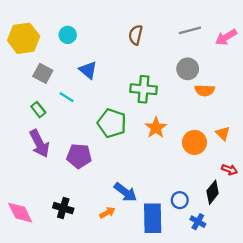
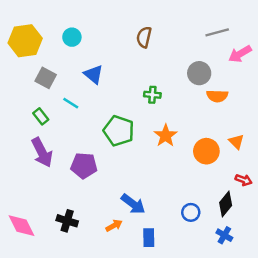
gray line: (190, 30) -> (217, 32), moved
pink arrow: (226, 37) -> (240, 54), moved
green cross: (144, 89) -> (152, 95), size x0.6
blue rectangle: (153, 218) -> (149, 238), moved, size x0.6
blue cross: (198, 222) -> (224, 235), moved

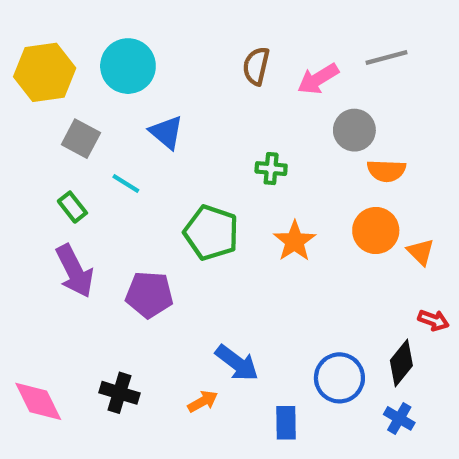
cyan circle: (72, 37) -> (128, 66), size x1.6
pink arrow: (240, 54) -> (318, 79), moved
orange circle: (206, 151) -> (376, 231), moved
blue circle: (191, 212) -> (339, 378), size x1.5
blue rectangle: (149, 238) -> (286, 423), moved

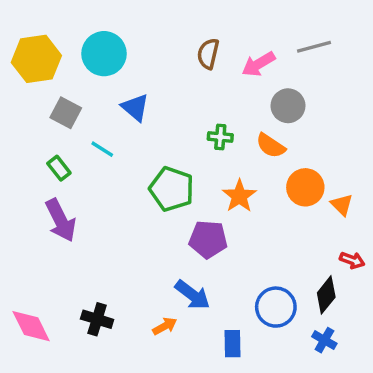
orange semicircle: (386, 171) -> (271, 146), moved, turned 32
purple pentagon: (149, 295) -> (208, 239), moved

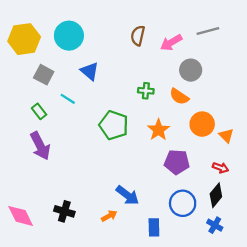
purple pentagon: (208, 239) -> (177, 162), moved
red arrow: (352, 260) -> (221, 168), moved

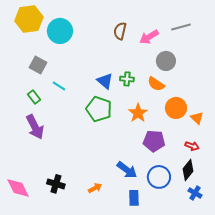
yellow hexagon: (24, 39) -> (29, 19), moved
blue triangle: (90, 71) -> (105, 81), moved
blue arrow: (127, 195) -> (127, 170), moved
blue cross: (215, 225) -> (195, 193), moved

